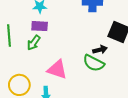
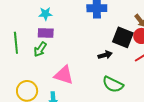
green semicircle: (94, 63) -> (113, 84), moved

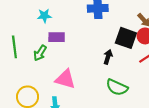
purple rectangle: (46, 33) -> (57, 37), moved
black arrow: (105, 55) -> (108, 57), turned -56

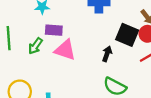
pink triangle: (65, 79) -> (65, 50), moved

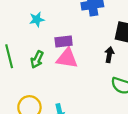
purple rectangle: (54, 30) -> (64, 42), moved

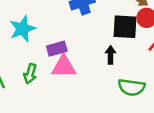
cyan star: (37, 19) -> (23, 29), size x1.5

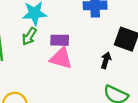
green arrow: (30, 74) -> (29, 36), moved

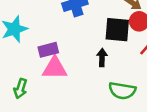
green arrow: (29, 36) -> (20, 89), moved

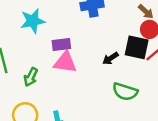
black square: (117, 30) -> (137, 47), moved
black arrow: (102, 58) -> (110, 58), turned -133

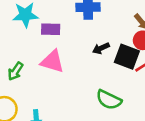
purple rectangle: (61, 44) -> (51, 29), moved
black arrow: (110, 58) -> (101, 48), moved

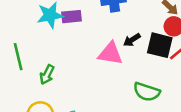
purple rectangle: (51, 29) -> (72, 17), moved
pink triangle: (52, 61) -> (110, 54), moved

